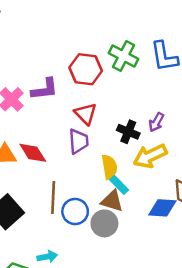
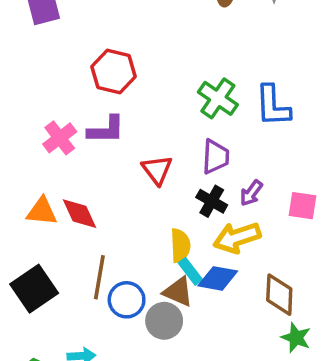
red hexagon: (86, 69) -> (114, 72), moved
purple trapezoid: (79, 141) -> (216, 157), moved
blue diamond: (162, 208) -> (218, 278), moved

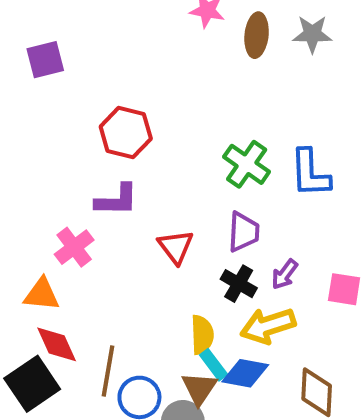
pink cross: (60, 138) -> (74, 247), moved
red diamond: (79, 214) -> (57, 344), moved
brown triangle: (178, 292) -> (199, 388), turned 40

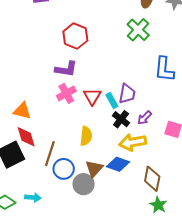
green cross: (247, 164) -> (138, 30), moved
pink cross: (74, 247) -> (66, 93), moved
yellow semicircle: (202, 335) -> (86, 136), moved
cyan rectangle: (214, 365) -> (112, 101), moved

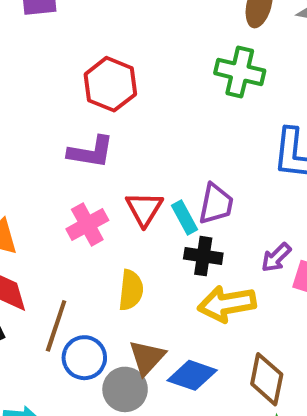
green cross: (138, 30) -> (240, 72), turned -30
pink cross: (66, 93) -> (87, 225), moved
purple arrow: (145, 118) -> (276, 258), moved
black cross: (121, 119) -> (203, 256), turned -30
blue diamond: (118, 164) -> (192, 375), moved

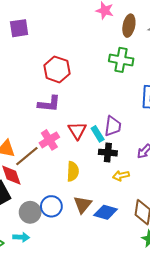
yellow arrow: (227, 304) -> (121, 176), size x0.6
brown line: (56, 326) -> (27, 156), moved, turned 35
gray circle: (125, 389) -> (30, 212), moved

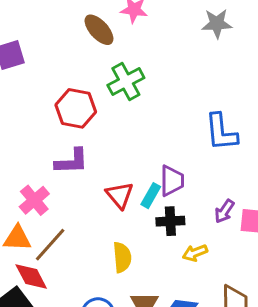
brown ellipse: (129, 26) -> (99, 30), moved, turned -45
green cross: (121, 60) -> (126, 82), moved, turned -30
cyan rectangle: (98, 134) -> (151, 196), turned 70
pink cross: (49, 140) -> (34, 200), moved

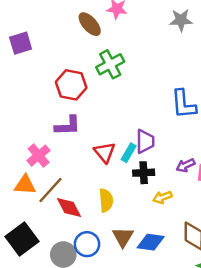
purple arrow: (224, 211) -> (185, 165), turned 30
red diamond: (31, 276) -> (69, 207), moved

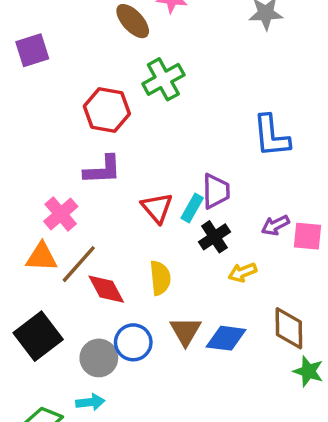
black cross: (144, 173) -> (214, 237), turned -30

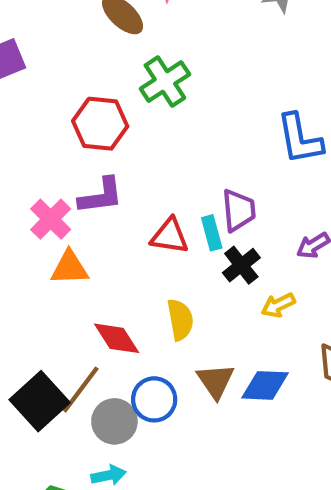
red triangle: (157, 208) -> (170, 236), turned -36
cyan rectangle: (192, 208) -> (212, 233), turned -40
pink cross: (61, 214) -> (51, 219), moved
orange triangle: (42, 257) -> (70, 268), moved
brown line: (79, 264) -> (81, 390), moved

